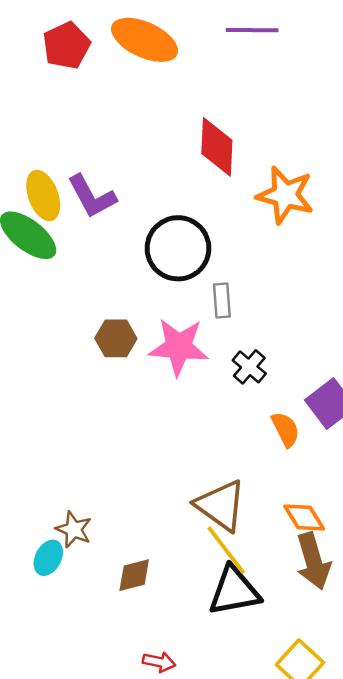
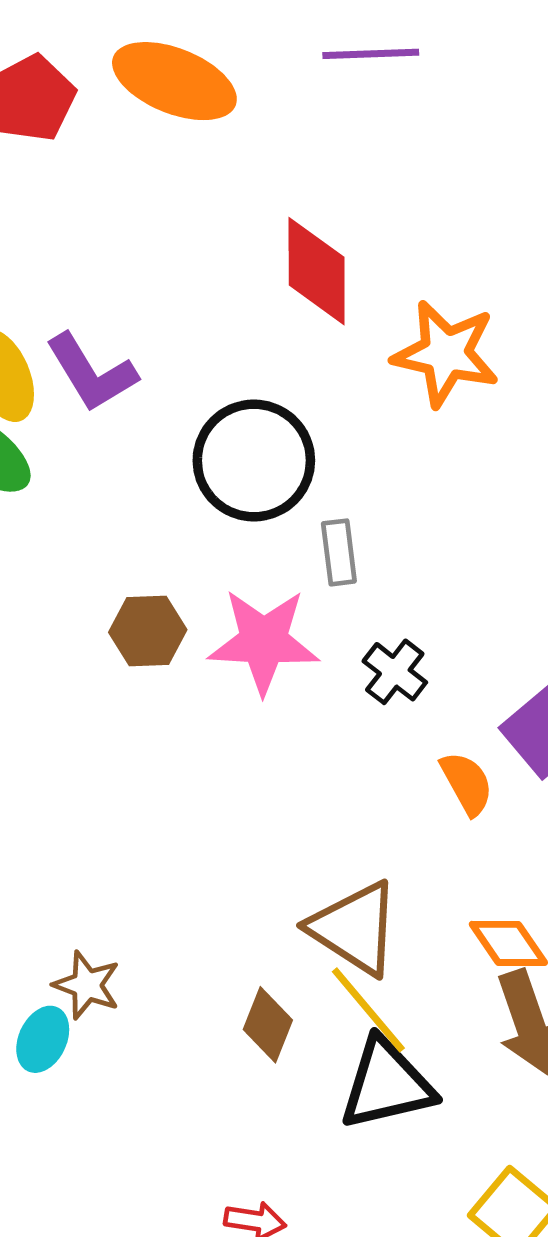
brown diamond: (134, 575) -> (268, 1025), moved, turned -51

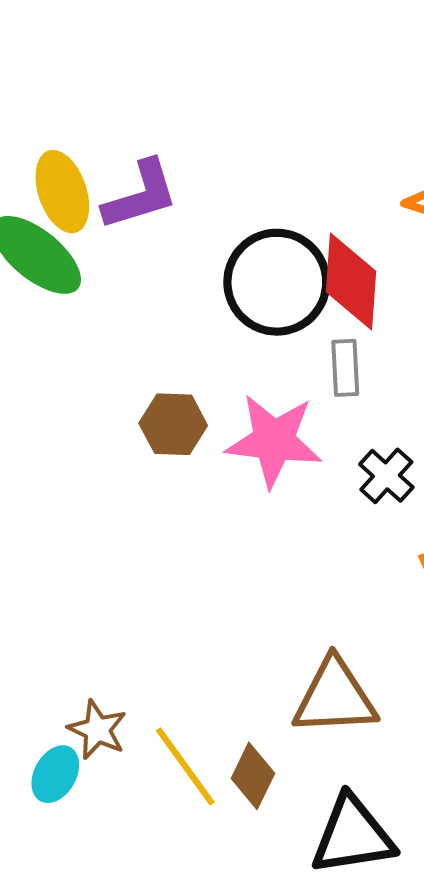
red diamond: (317, 271) -> (351, 282), moved
purple L-shape: (91, 373) -> (141, 195), turned -80
brown triangle: (355, 928) -> (335, 697), turned -40
yellow line: (368, 1010) -> (185, 766), moved

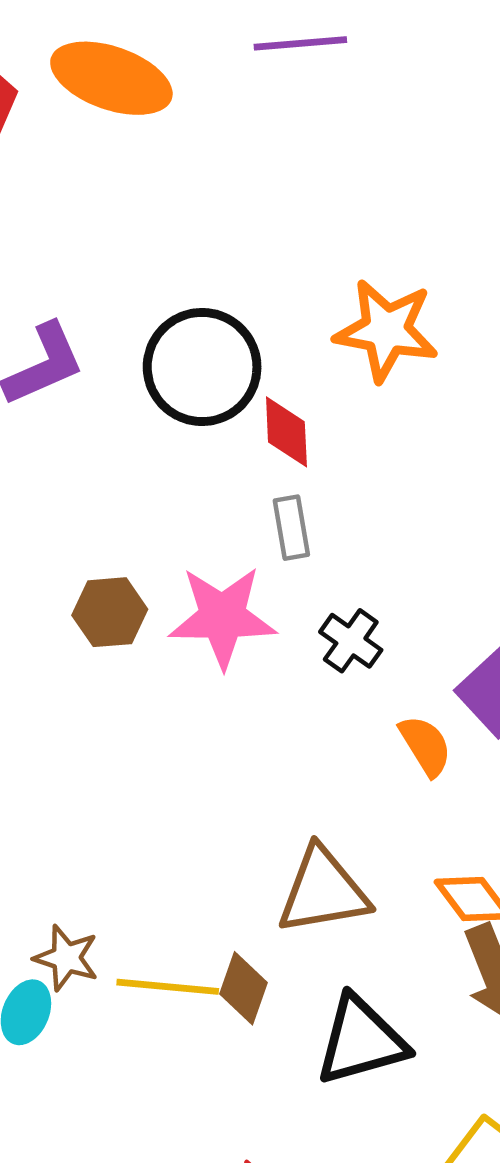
black circle: (277, 282) -> (202, 367), moved
red diamond: (351, 282) -> (286, 432), size x0.7
yellow line: (185, 766) -> (168, 987), turned -42

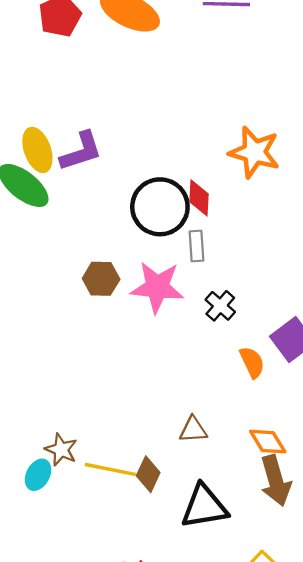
black circle: (202, 367) -> (160, 207), moved
brown triangle: (323, 891) -> (193, 430), size x0.6

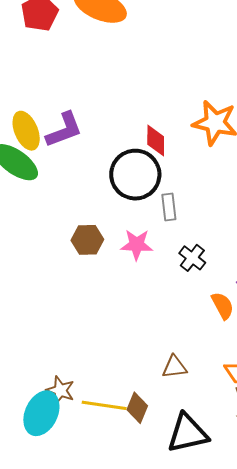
red diamond: (199, 198) -> (156, 141), moved
pink star: (157, 287) -> (137, 245), size x0.7
cyan ellipse: (38, 475) -> (41, 413), size x1.6

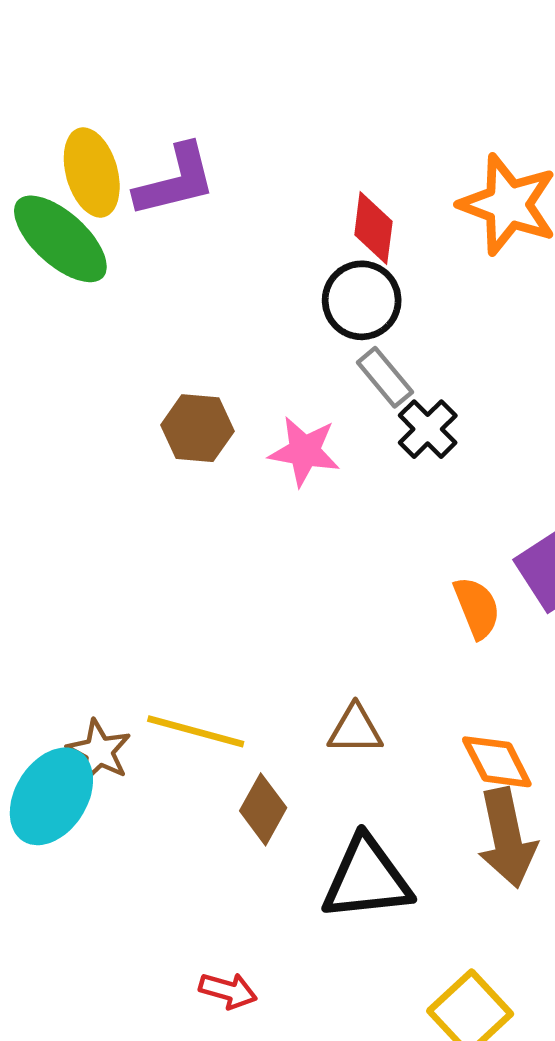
black circle: (135, 175) -> (362, 300), moved, size x0.7
gray rectangle: (169, 207) -> (385, 377), turned -40
black cross: (192, 258) -> (428, 429), moved
yellow line: (104, 405) -> (196, 731), moved

